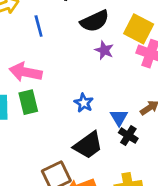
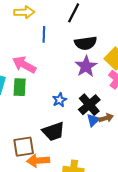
purple star: (104, 50) -> (86, 66), size x1.5
blue triangle: (119, 117) -> (93, 120), moved
black cross: (128, 136) -> (89, 105), moved, size x1.5

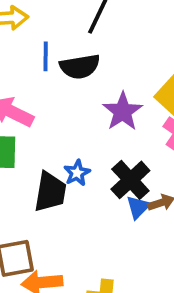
black semicircle: (86, 43) -> (80, 66), moved
black trapezoid: (53, 132) -> (50, 192), moved, turned -60

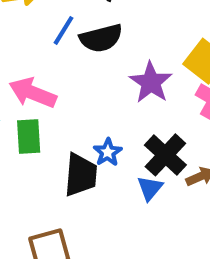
blue line: (46, 56) -> (64, 30), turned 36
blue triangle: (138, 207) -> (150, 188), moved

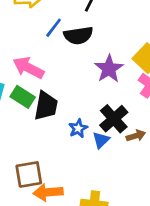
green rectangle: (29, 137) -> (23, 97), turned -60
blue star: (108, 152) -> (78, 128), moved
black trapezoid: (81, 175) -> (46, 106), moved

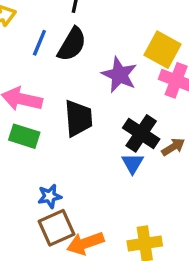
black semicircle: (78, 35) -> (72, 44), turned -36
black trapezoid: (46, 106) -> (78, 118), moved
blue star: (78, 128) -> (50, 196), moved, turned 30

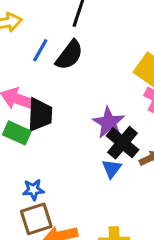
purple star: (119, 75) -> (109, 123), moved
black trapezoid: (78, 118) -> (40, 115), moved

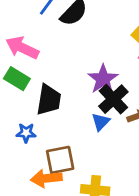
black trapezoid: (40, 115) -> (49, 100), moved
brown square: (36, 219) -> (60, 160), moved

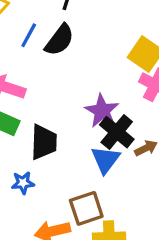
blue triangle: (101, 122) -> (105, 160), size x1.4
brown square: (60, 160) -> (86, 208), moved

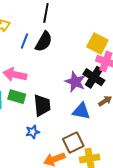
black cross: (117, 132) -> (94, 77), moved
blue triangle: (105, 160) -> (81, 111), turned -48

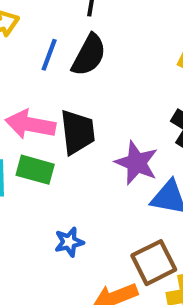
purple star: (75, 82) -> (137, 163), moved
black trapezoid: (42, 105) -> (78, 132), moved

